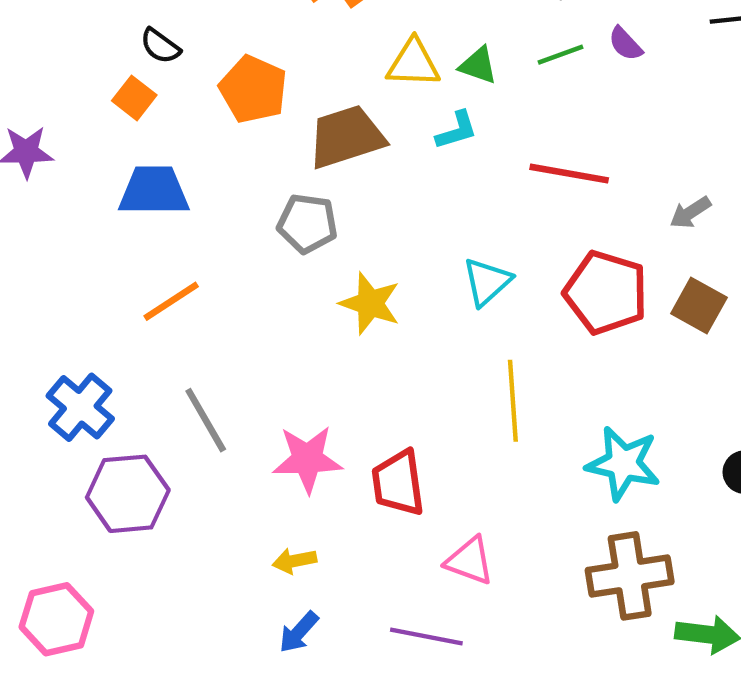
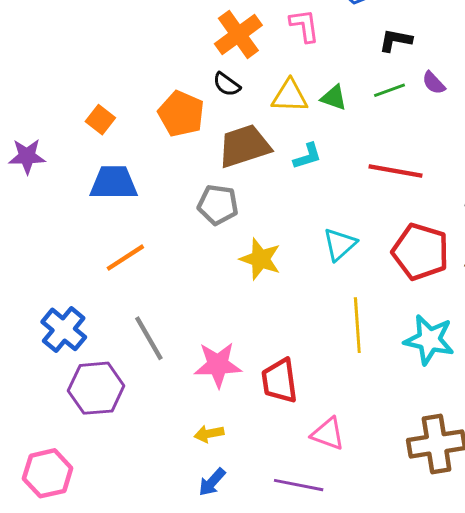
black semicircle: (160, 46) -> (227, 84), moved
cyan L-shape: (457, 130) -> (307, 156), moved
cyan star: (623, 463) -> (429, 340), moved

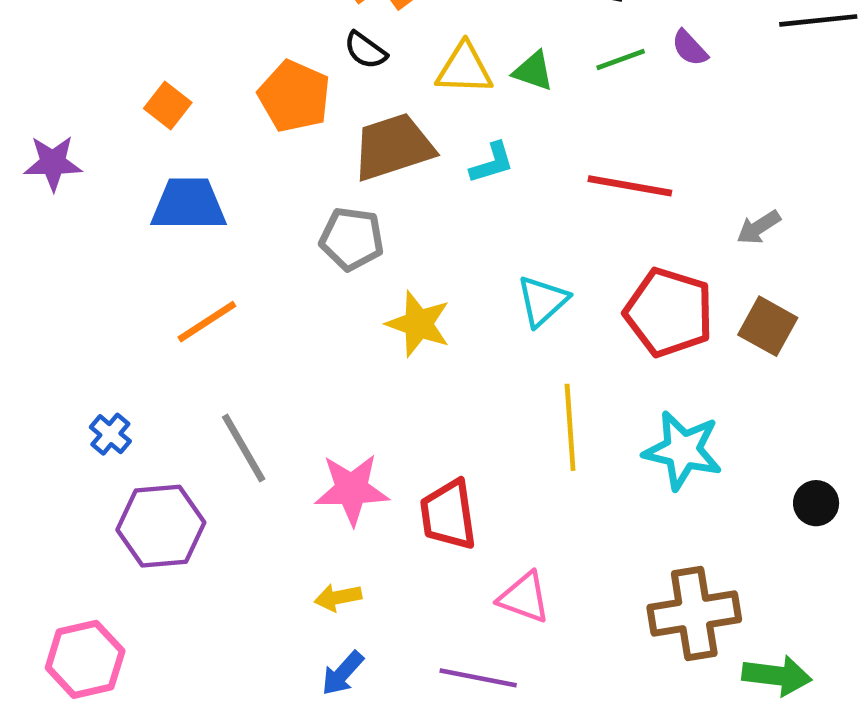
blue cross: (64, 329) -> (110, 434), size x0.6

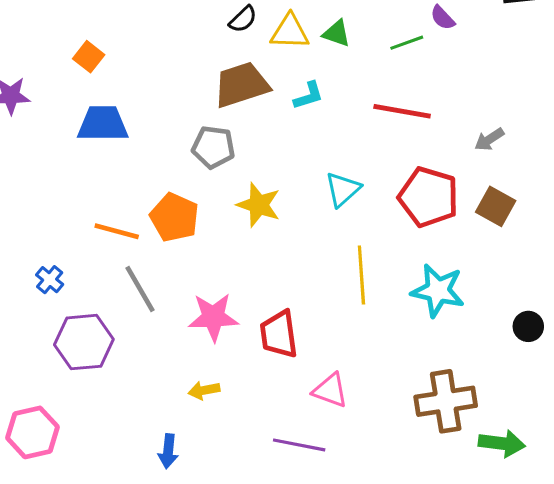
black semicircle: (365, 50) -> (243, 19), moved, turned -80
green line: (621, 60) -> (407, 43), moved
orange pentagon: (294, 96) -> (174, 217), moved
orange line: (207, 322) -> (117, 231), moved, turned 48
blue arrow: (343, 673) -> (168, 451), moved, turned -36

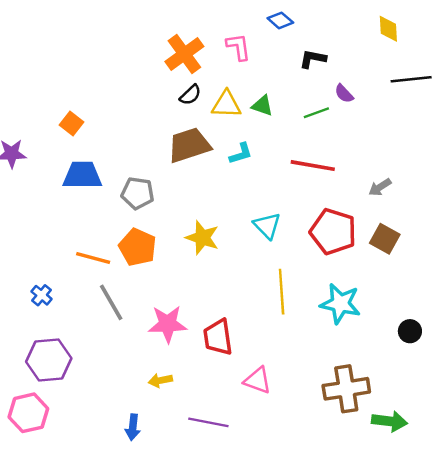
gray pentagon: (213, 147) -> (138, 193), moved
cyan triangle: (343, 189) -> (267, 226), turned -32
purple hexagon: (84, 342) -> (49, 360), moved
purple line: (299, 445) -> (208, 422), moved

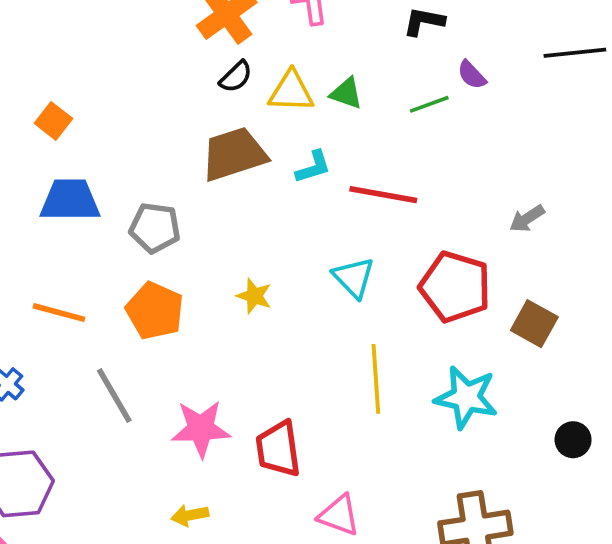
red line: (313, 166) -> (383, 195), moved
yellow star: (202, 238) -> (254, 296), size x0.7
brown square: (385, 239) -> (534, 324), moved
orange line: (93, 258) -> (59, 313), moved

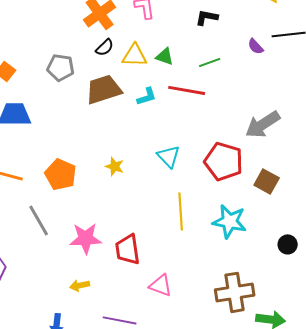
purple semicircle: (472, 75) -> (256, 46), moved
red line: (383, 195) -> (187, 90), moved
gray arrow: (527, 219) -> (263, 124), size x1.8
gray pentagon: (155, 228) -> (61, 67), moved

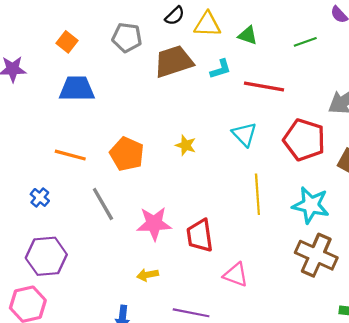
green triangle: (165, 56) -> (248, 35), moved
green line: (210, 62) -> (305, 42), moved
red line: (187, 90) -> (264, 86), moved
brown cross: (235, 292) -> (316, 255), moved, turned 33

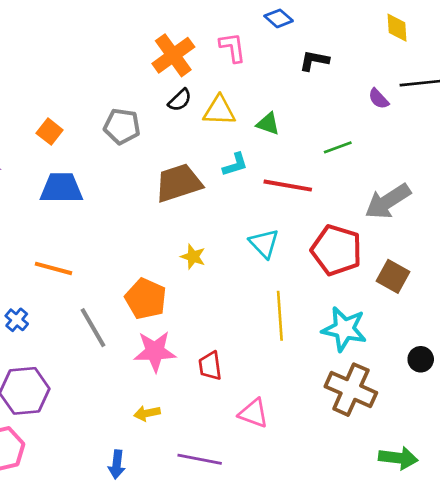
green line: (305, 42) -> (338, 147), moved
brown trapezoid: (174, 61) -> (179, 183), moved
orange pentagon: (127, 154) -> (146, 299), moved
red trapezoid: (200, 236) -> (210, 366), size x0.7

